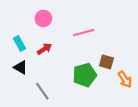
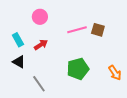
brown square: (106, 62) -> (98, 30), moved

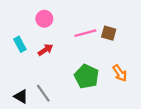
black triangle: (19, 62) -> (21, 96), moved
green pentagon: (78, 69) -> (87, 76), turned -30
orange arrow: (115, 73) -> (120, 73), moved

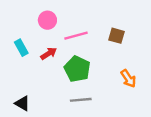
pink line: (85, 33) -> (76, 36), moved
green pentagon: (87, 76) -> (77, 69), moved
gray line: (43, 93) -> (81, 100), moved, turned -60

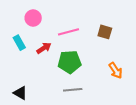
pink circle: (47, 20) -> (33, 18), moved
green pentagon: (77, 69) -> (70, 62), turned -30

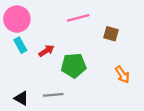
pink circle: (33, 18) -> (17, 19), moved, size x1.5
pink line: (68, 32) -> (78, 18), moved
gray line: (73, 90) -> (53, 95), moved

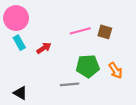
pink line: (78, 18) -> (80, 31), moved
green pentagon: (74, 65) -> (88, 66), moved
gray line: (53, 95) -> (70, 84), moved

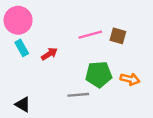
orange arrow: (116, 70) -> (130, 79), turned -42

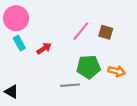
pink line: (90, 35) -> (81, 31), turned -36
black triangle: (23, 104) -> (12, 92), moved

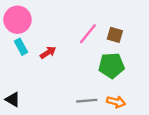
green pentagon: (88, 67) -> (111, 65), moved
orange arrow: (117, 71) -> (116, 102), moved
gray line: (70, 85) -> (87, 101), moved

